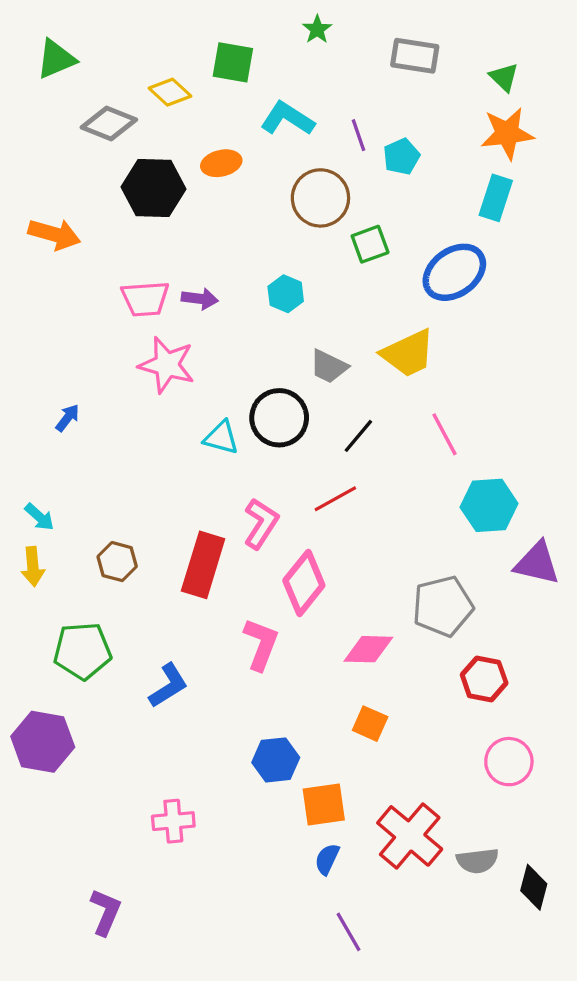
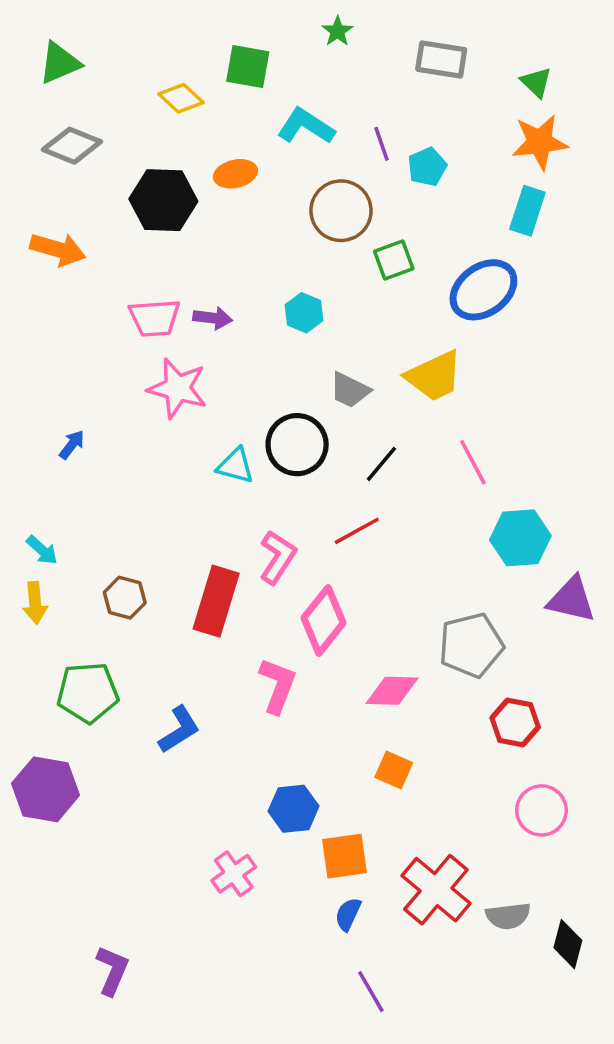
gray diamond: (109, 124) -> (72, 146), moved
pink cross: (173, 821) -> (234, 874), moved, turned -30

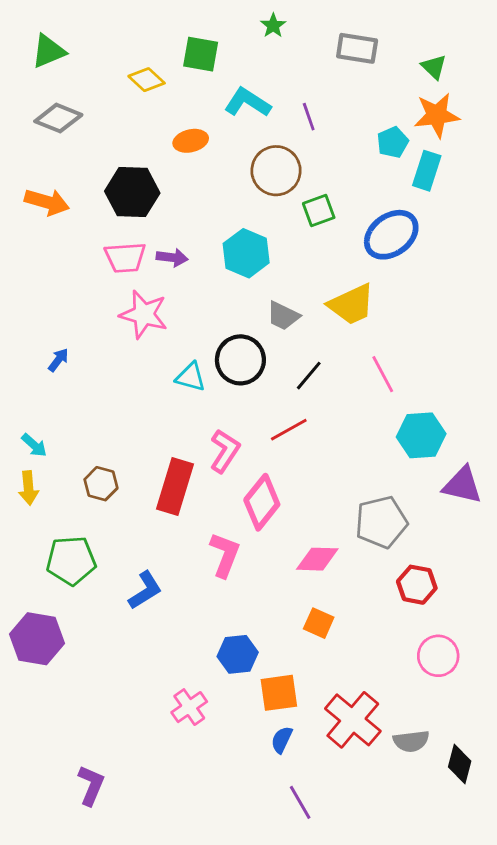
cyan pentagon: (427, 167) -> (393, 142), moved
black hexagon: (163, 200) -> (132, 192), moved
cyan hexagon: (304, 313) -> (246, 253), size x1.5

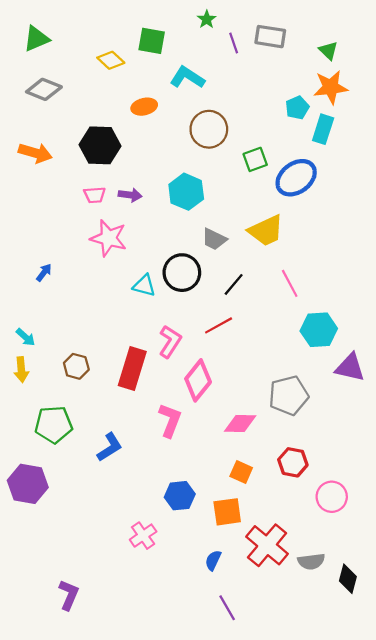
purple line: (309, 117) -> (234, 43), moved
green square: (319, 211) -> (255, 159), moved
pink trapezoid: (125, 257) -> (95, 195), size x0.7
red hexagon: (417, 585) -> (293, 462), moved
orange square: (279, 693) -> (227, 512), moved

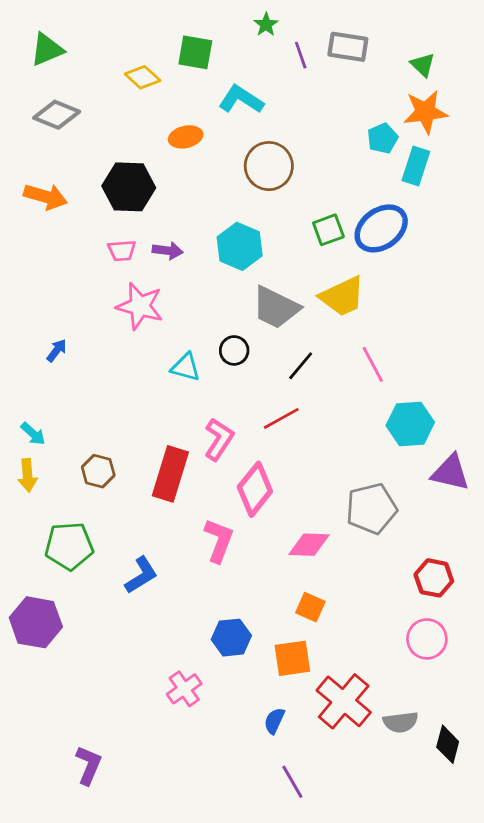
green square: (255, 159) -> (328, 230), moved
gray trapezoid: (214, 239) -> (276, 307), size x1.5
black circle: (182, 273) -> (234, 350), size x0.6
red hexagon: (293, 462) -> (434, 578), moved

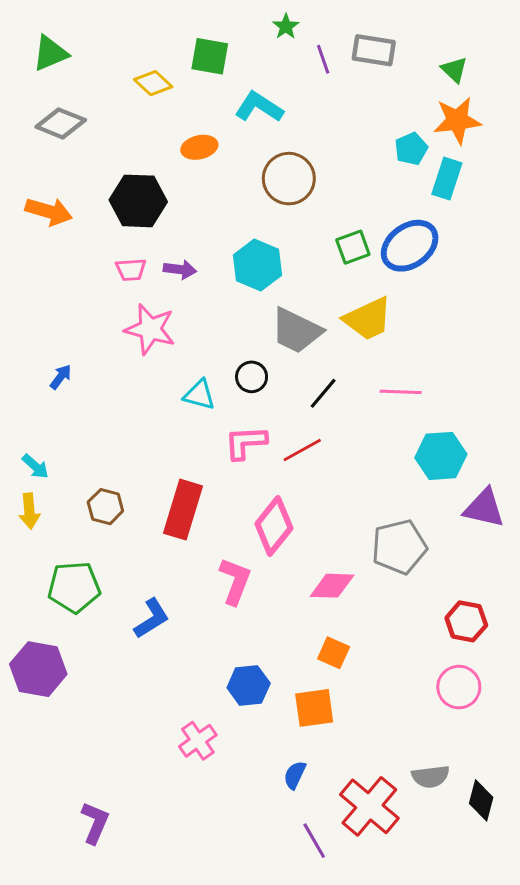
pink line: (373, 364) -> (401, 392), turned -60
pink L-shape: (219, 439) -> (246, 442), moved, turned -126
red cross: (344, 701) -> (369, 806), moved

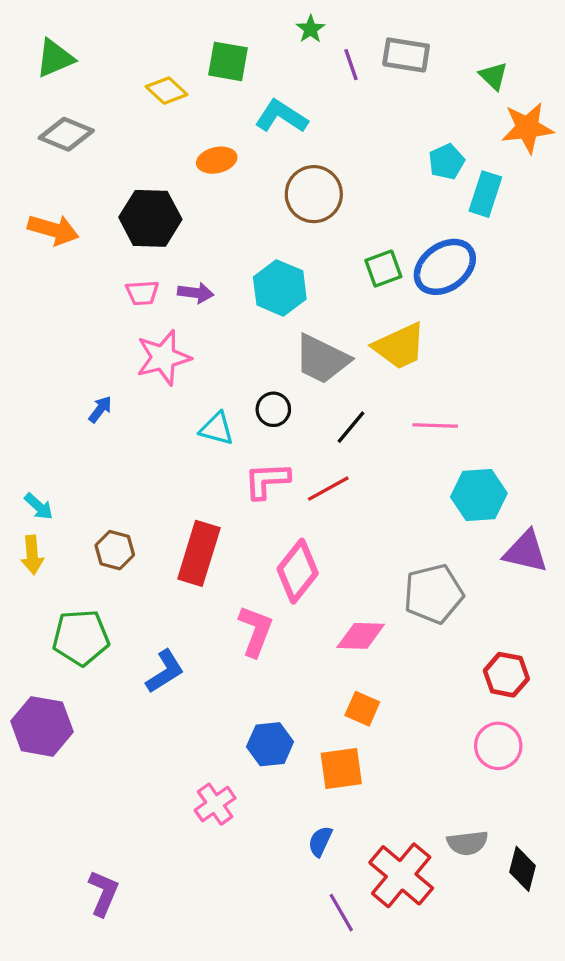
orange star: (457, 120) -> (527, 128), moved
pink star: (150, 329) -> (163, 358), turned -30
blue arrow: (61, 377) -> (100, 409), moved

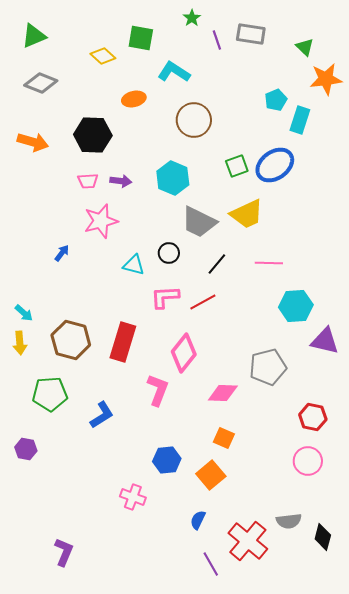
brown hexagon: (115, 550) -> (71, 340), size x1.6
purple hexagon: (42, 726) -> (26, 449), size x0.6
orange square: (341, 769) -> (211, 475), turned -32
pink cross: (215, 804) -> (133, 497), turned -35

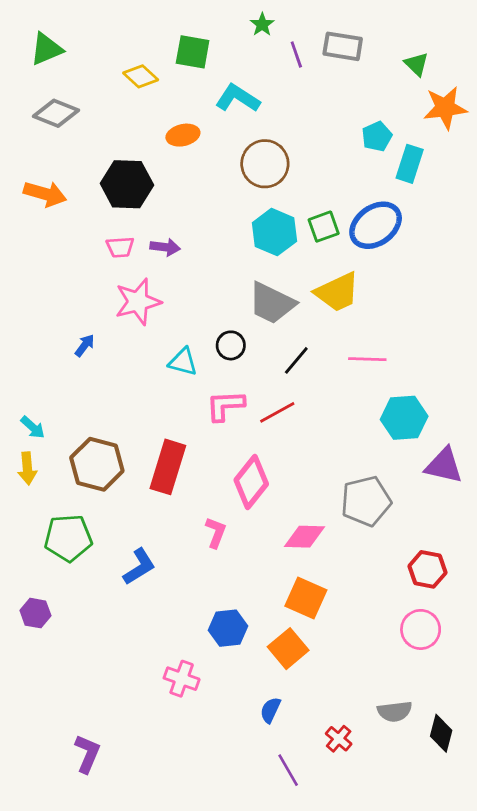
cyan hexagon: (173, 178) -> (274, 232), moved
pink L-shape: (158, 390) -> (216, 533), size x0.7
orange square: (224, 438) -> (306, 598), size x1.4
red cross: (248, 541) -> (339, 739), size x0.5

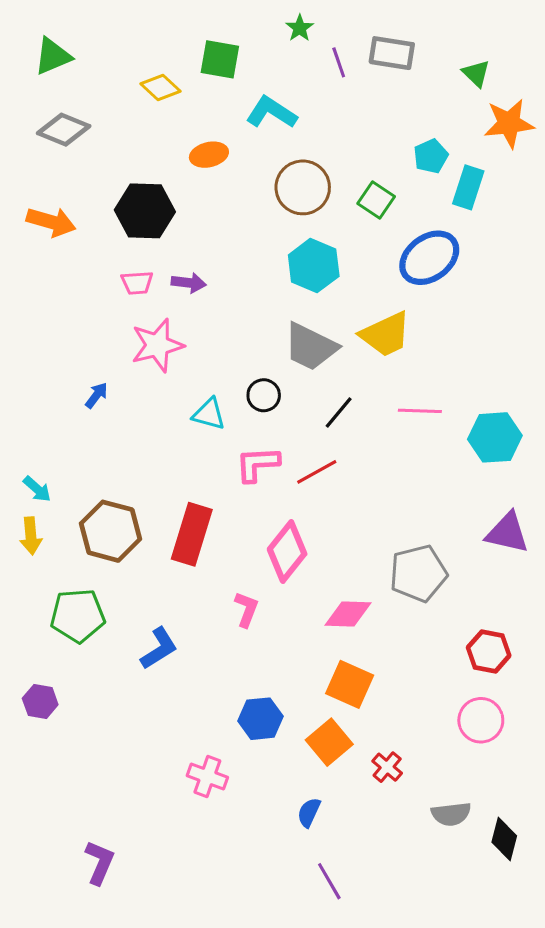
green square: (324, 227) -> (376, 200), moved, turned -36
cyan hexagon: (404, 418) -> (495, 437), moved
red cross: (339, 739) -> (387, 767), moved

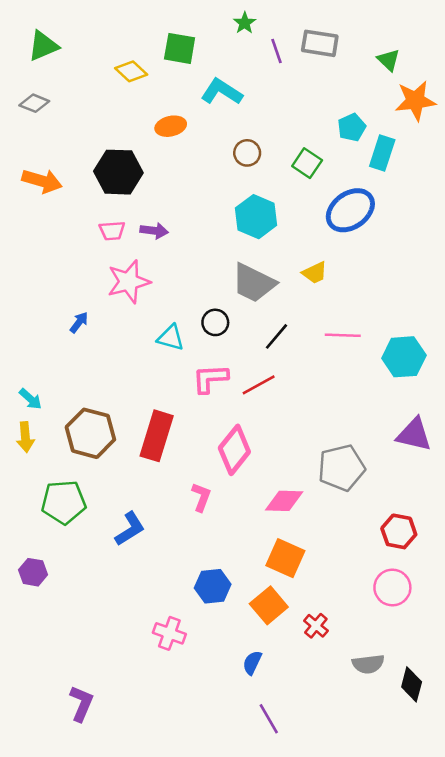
gray diamond: (64, 130) -> (34, 103), moved, size x0.7
brown circle: (303, 187) -> (247, 153), size x0.6
yellow trapezoid: (386, 334) -> (315, 273), size x0.6

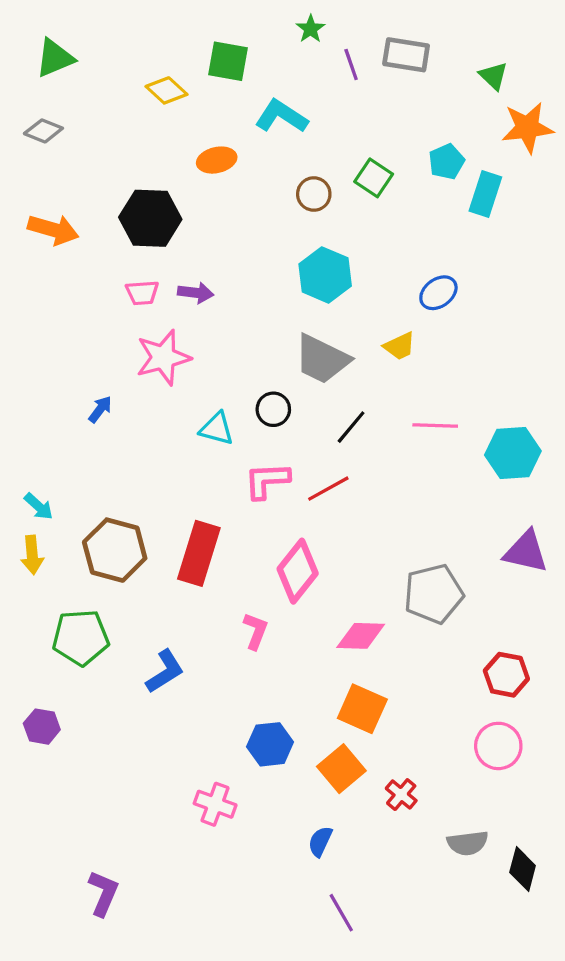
green square: (307, 163) -> (374, 178), moved
blue ellipse: (350, 210) -> (438, 293), moved, size x0.6

